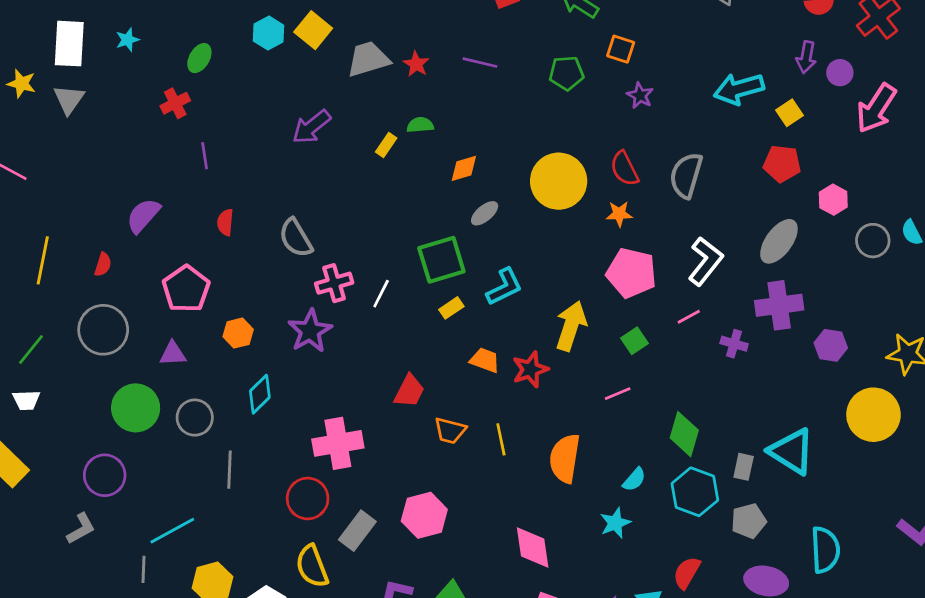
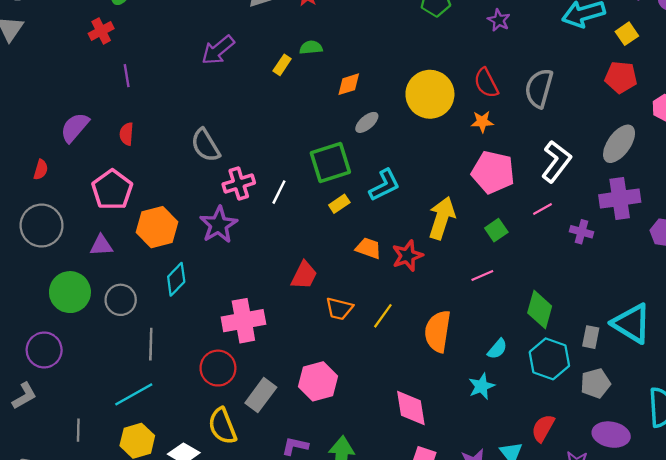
red semicircle: (225, 222) -> (127, 134), moved
orange hexagon: (238, 333) -> (157, 227), size x1.6
yellow line: (501, 439) -> (383, 316), turned 48
cyan line: (172, 531) -> (134, 394), moved

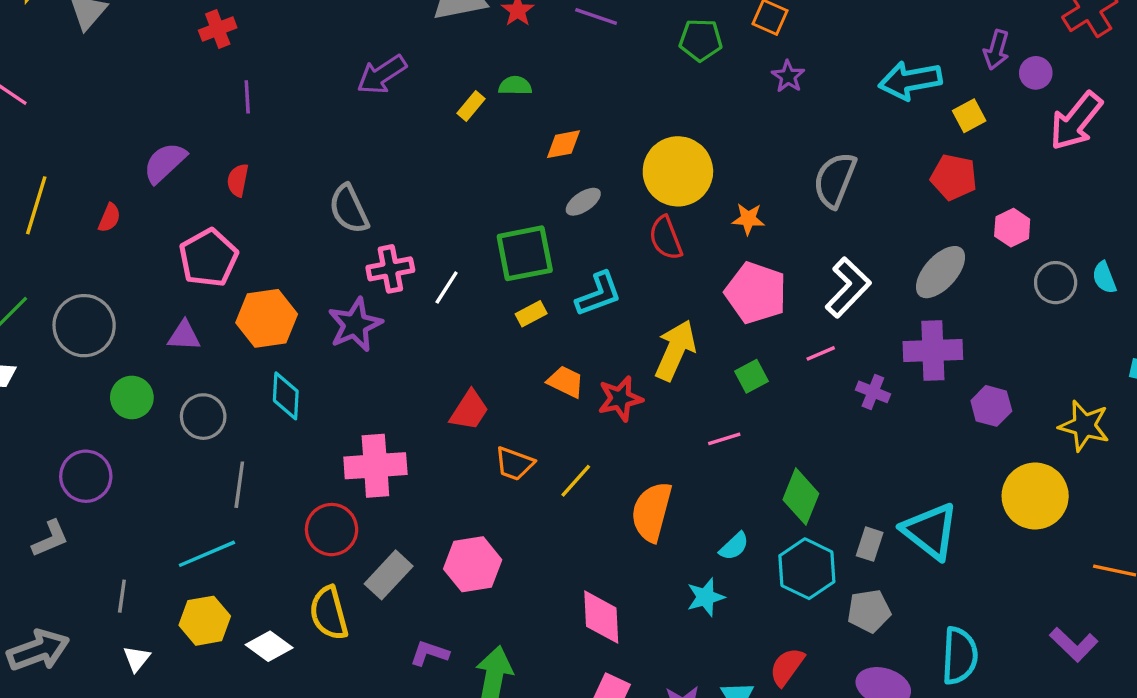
red semicircle: (486, 83) -> (666, 238), moved
gray circle: (42, 226) -> (84, 326), moved
cyan diamond: (176, 279) -> (286, 396), turned -48
green circle: (70, 292) -> (132, 397), size x0.7

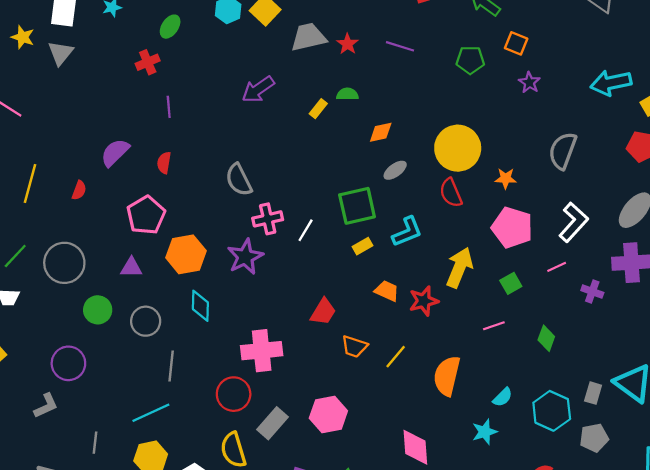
green diamond: (801, 497) -> (546, 338), moved, size x0.7

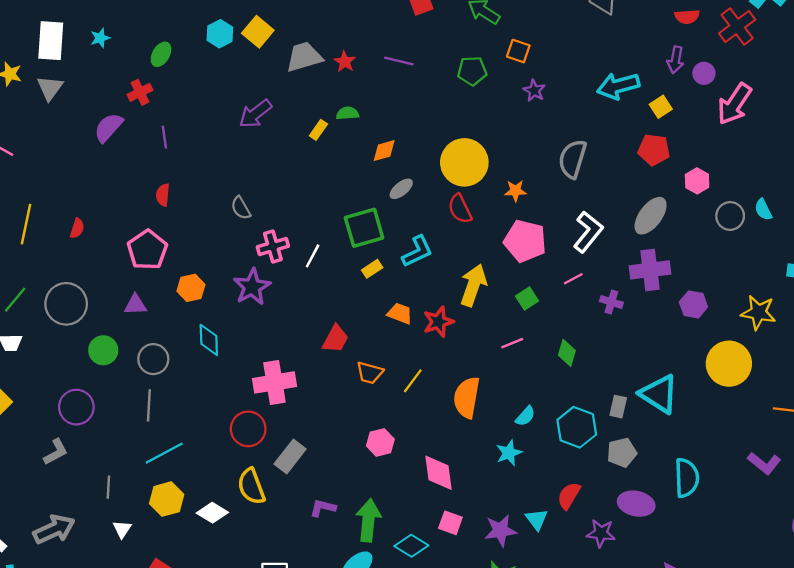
purple semicircle: (115, 153) -> (108, 127), moved
gray semicircle: (239, 180) -> (241, 208), size x0.7
orange hexagon: (186, 254) -> (191, 288), size x0.7
gray line: (171, 366) -> (149, 405), moved
pink hexagon: (328, 414) -> (380, 442), moved, size x0.7

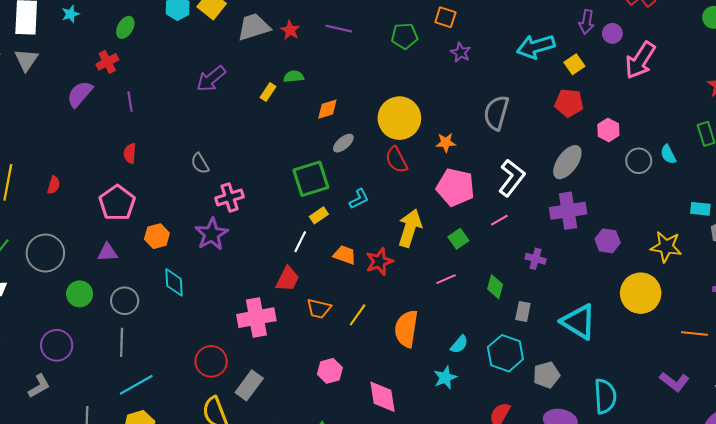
cyan L-shape: (417, 251) -> (359, 199), size x0.7
white line: (313, 256) -> (300, 242), moved
purple cross: (611, 302) -> (535, 259), moved
pink cross: (274, 382) -> (256, 318), moved
gray rectangle: (618, 407) -> (523, 312), moved

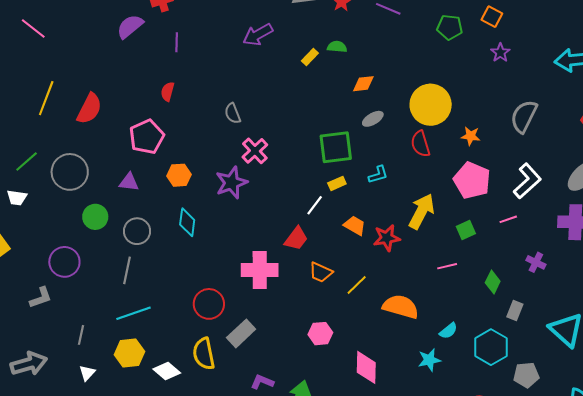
red semicircle: (54, 185) -> (89, 109), size x1.8
pink cross: (230, 197) -> (255, 151), turned -36
orange semicircle: (406, 329) -> (401, 307), turned 87

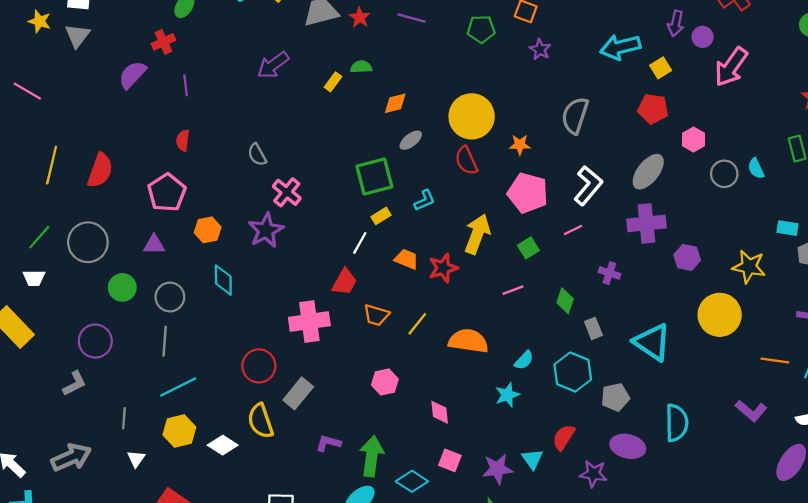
gray rectangle: (515, 310) -> (593, 328), turned -36
pink diamond: (366, 367) -> (440, 412), size x0.7

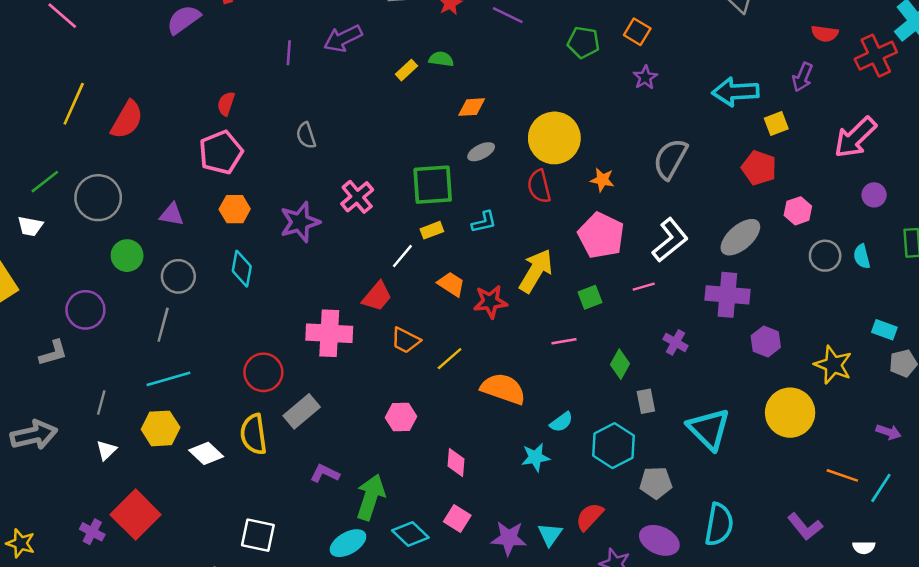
purple circle: (703, 37) -> (874, 195), moved
purple line: (186, 85) -> (289, 53), moved
pink cross: (287, 192) -> (357, 197), moved
pink pentagon: (167, 193) -> (221, 152), moved

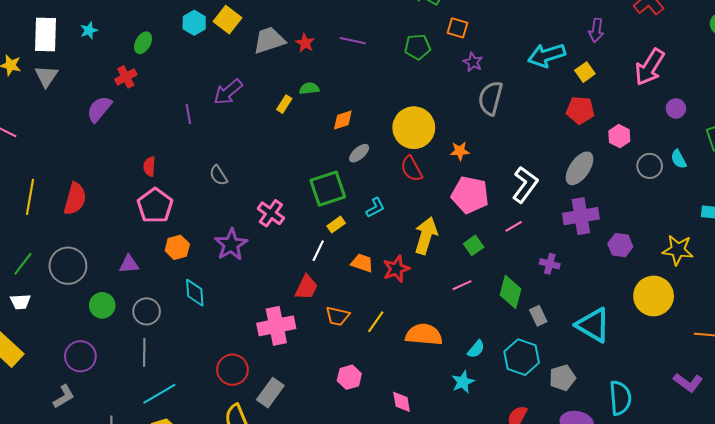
gray semicircle: (670, 159) -> (491, 98), moved
green diamond: (620, 364) -> (511, 292), size x1.4

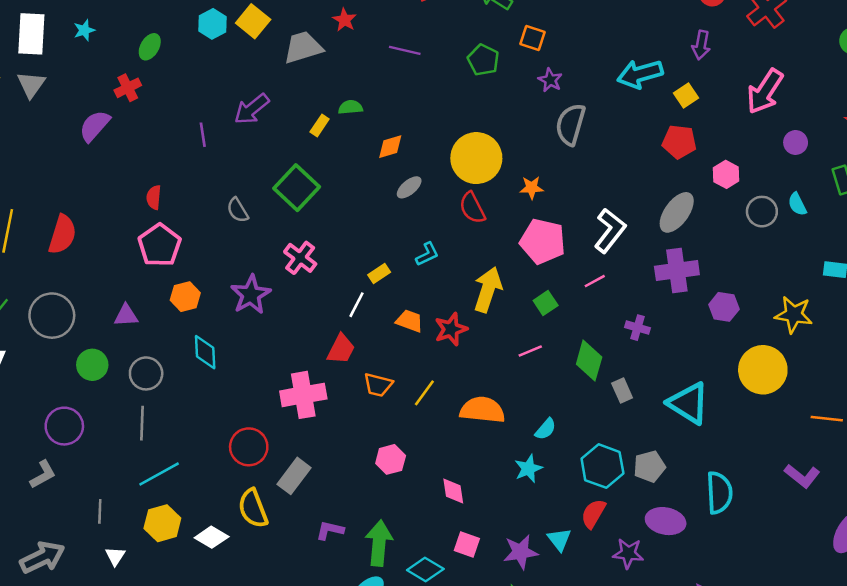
red star: (305, 43) -> (345, 20), moved
green pentagon: (417, 47) -> (483, 60), turned 30
green square: (328, 189) -> (297, 188), moved, turned -30
cyan hexagon: (522, 357) -> (602, 466), moved

